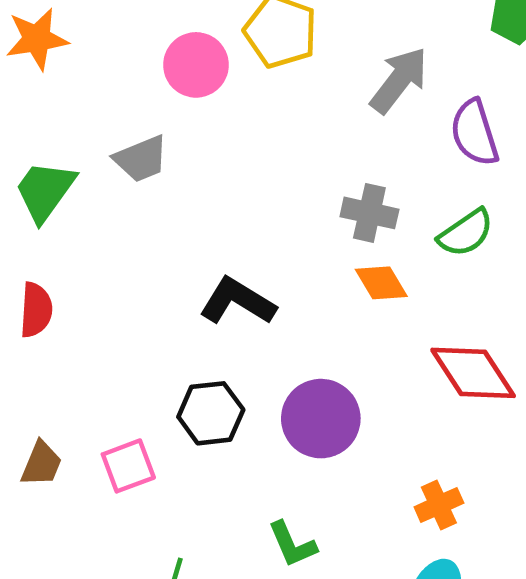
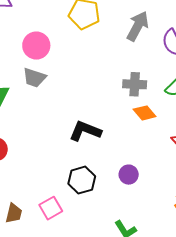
pink circle: (196, 65) -> (36, 46), moved
gray trapezoid: (141, 159) -> (34, 78), turned 50
purple circle: (321, 419) -> (129, 175), size x0.6

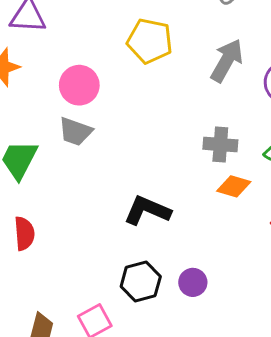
orange diamond: (145, 113) -> (234, 186), turned -35
purple circle: (129, 175) -> (193, 282), moved

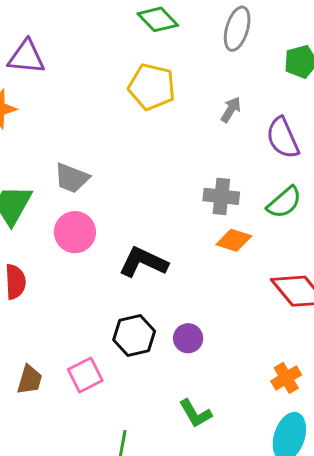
gray arrow: (227, 60) -> (231, 110), size x0.6
pink circle: (79, 85) -> (75, 232), moved

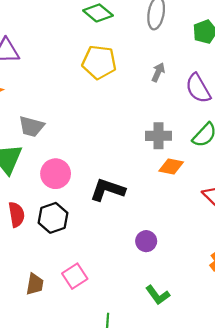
gray trapezoid: (72, 178) -> (31, 127), moved
black hexagon: (134, 336) -> (53, 218), moved

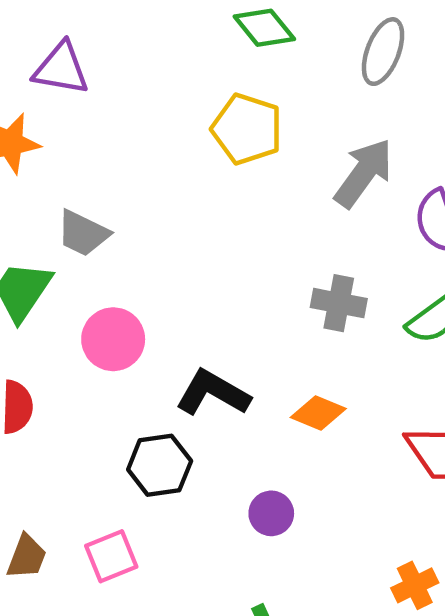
gray arrow: (158, 72) -> (364, 173), size x1.8
orange diamond: (171, 166) -> (318, 413), moved
black hexagon: (53, 218) -> (160, 465), moved

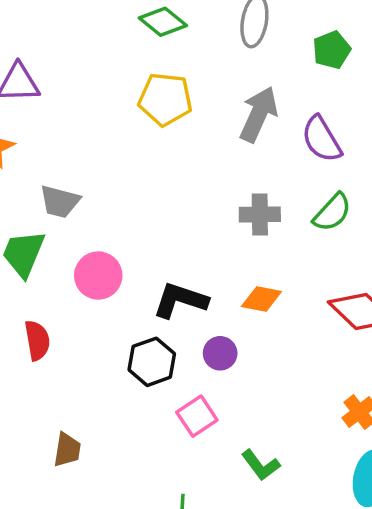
purple circle: (271, 513) -> (220, 353), moved
pink square: (111, 556) -> (197, 416), moved

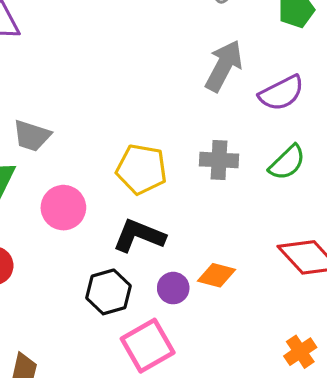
yellow pentagon: (165, 99) -> (141, 169), moved
purple semicircle: (322, 139) -> (281, 93), turned -90
orange diamond: (261, 299) -> (217, 275), moved
pink square: (197, 416) -> (148, 346), size x1.4

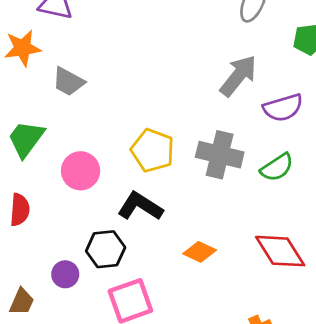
gray trapezoid: (32, 136) -> (68, 82), moved
gray cross: (219, 160) -> (220, 155), size x1.4
purple circle: (173, 288) -> (65, 274), moved

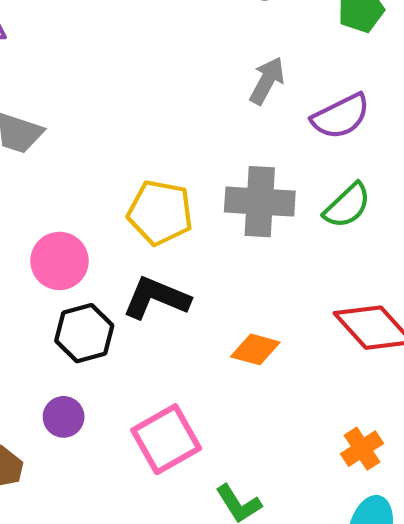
gray arrow: (238, 76) -> (267, 81), size x0.7
black hexagon: (106, 249) -> (84, 333), moved

